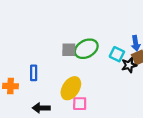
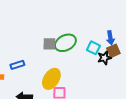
blue rectangle: (34, 73) -> (17, 65), turned 72

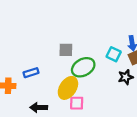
green ellipse: (65, 43) -> (83, 67), moved
black star: (104, 58) -> (126, 77), moved

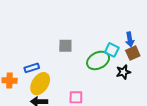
green ellipse: (83, 67) -> (98, 60), moved
yellow ellipse: (68, 88) -> (40, 84), moved

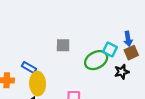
blue rectangle: (32, 68) -> (29, 68), turned 48
yellow ellipse: (40, 84) -> (38, 84), turned -35

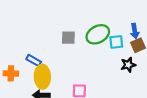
cyan square: (110, 49) -> (116, 42), turned -32
green ellipse: (96, 60) -> (98, 34), moved

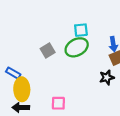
gray square: (68, 38) -> (48, 51), turned -32
cyan square: (116, 42) -> (81, 30), moved

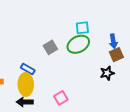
blue rectangle: (13, 73) -> (28, 69), moved
pink square: (58, 103) -> (61, 98), turned -32

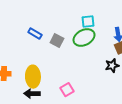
gray square: (50, 47) -> (57, 40), turned -32
blue rectangle: (28, 69) -> (35, 33), moved

